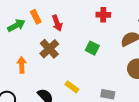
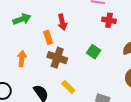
orange rectangle: (36, 17) -> (48, 37), moved
brown cross: (49, 49) -> (57, 58), moved, turned -36

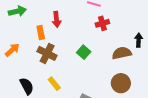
red cross: (109, 20) -> (102, 23), turned -32
orange arrow: (22, 59) -> (12, 50), turned 35

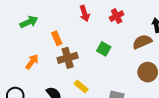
red arrow: (57, 19) -> (85, 13), moved
brown cross: (47, 53) -> (68, 58), turned -30

